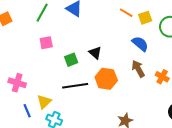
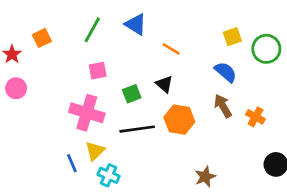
orange line: (126, 13) -> (171, 49), moved
pink cross: (17, 83) -> (87, 113), moved, size x1.4

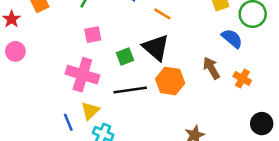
blue semicircle: (226, 72) -> (232, 38), moved
black triangle: (164, 84) -> (156, 47), size x1.6

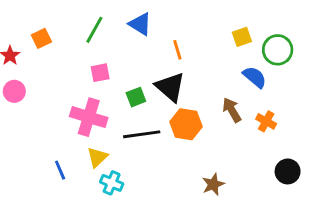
orange line: (162, 14) -> (177, 50), turned 42
blue line: (68, 122) -> (60, 170), moved

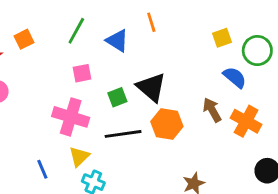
blue triangle: (140, 24) -> (117, 41), moved
orange line: (177, 50) -> (151, 22), moved
orange cross: (266, 121) -> (246, 121), size x1.5

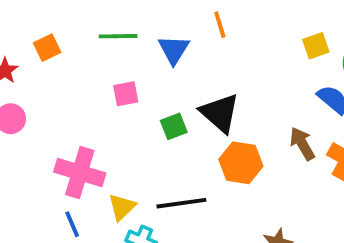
green line: (76, 31) -> (118, 36), turned 60
blue triangle: (117, 41) -> (174, 50), turned 30
pink cross: (71, 117) -> (80, 172), moved
black line: (123, 134) -> (181, 203), moved

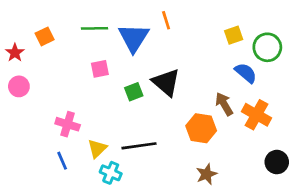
blue triangle: (174, 50) -> (134, 38), size x1.4
orange hexagon: (241, 163) -> (201, 128), moved
pink cross: (80, 172) -> (68, 124), size x0.7

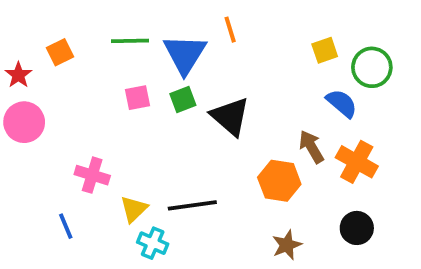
pink circle: (19, 86) -> (24, 122), size x1.4
green square: (134, 92) -> (183, 99), moved
blue line: (62, 161) -> (66, 226), moved
black circle: (277, 162) -> (357, 228), moved

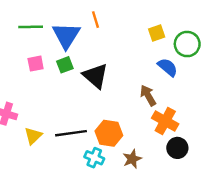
orange cross: (357, 162) -> (165, 121), moved
orange hexagon: (279, 181) -> (109, 133), moved
cyan cross: (153, 243) -> (94, 158), moved

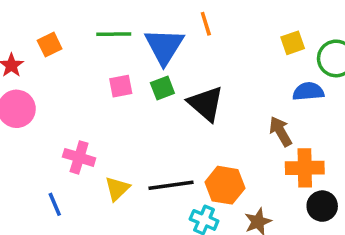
blue semicircle: (168, 67) -> (308, 91), turned -45
orange cross: (165, 121) -> (305, 168), turned -30

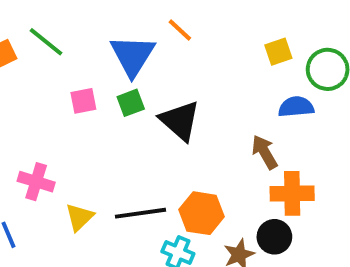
orange line: (206, 24) -> (180, 30), turned -30
green line: (114, 34) -> (46, 42), moved, turned 40
black circle: (322, 206) -> (274, 237), moved

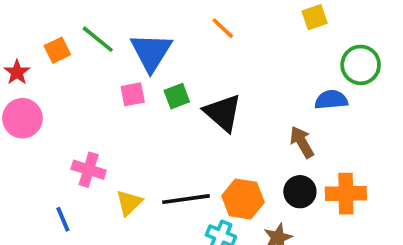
yellow square: (278, 52) -> (315, 17), moved
blue triangle: (133, 56) -> (151, 52), moved
orange cross: (292, 193) -> (346, 194), moved
black circle: (274, 237) -> (300, 192), moved

